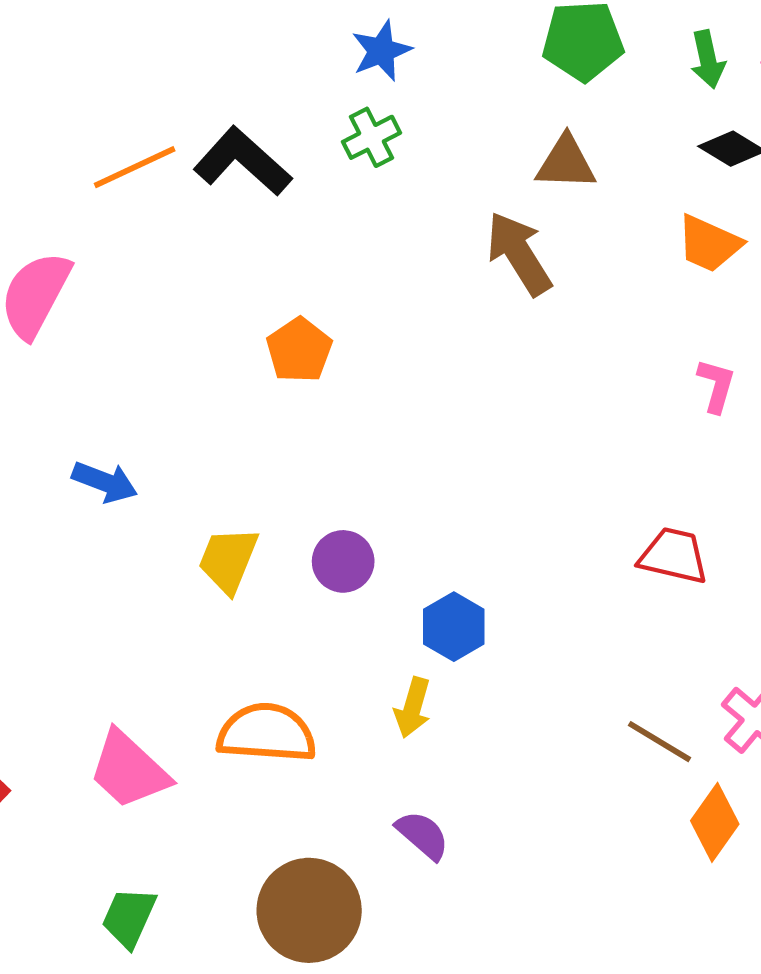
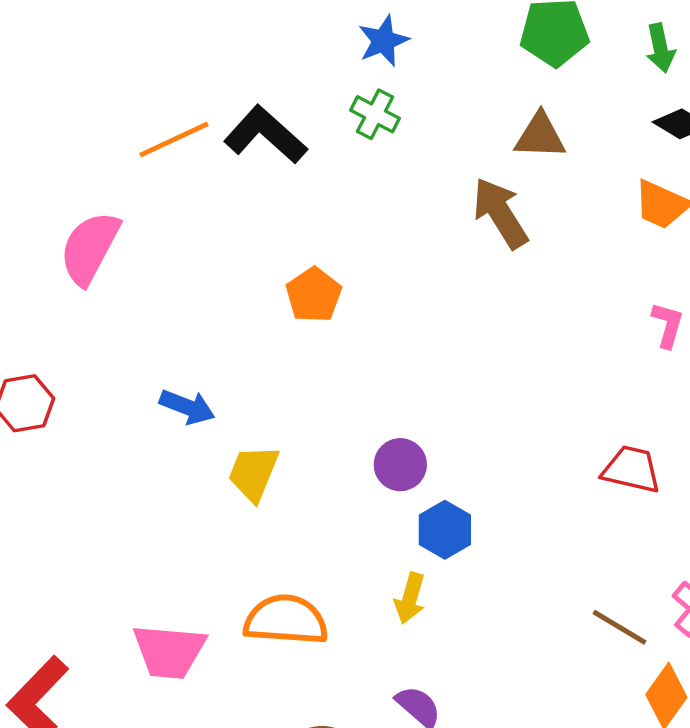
green cross: (372, 137) -> (375, 114), turned -36
blue arrow: (105, 482) -> (187, 407), moved
purple circle: (343, 561) -> (400, 465), moved
pink trapezoid: (129, 770) -> (169, 651), turned -38

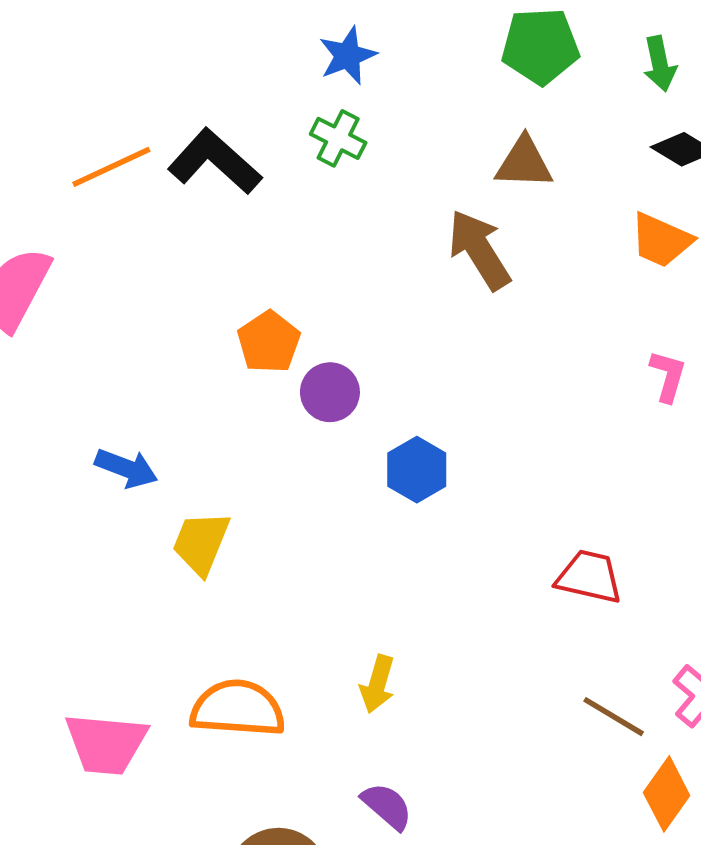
purple circle: (400, 465) -> (330, 392), moved
red trapezoid: (632, 469) -> (589, 577), moved
blue hexagon: (445, 530) -> (417, 470), moved

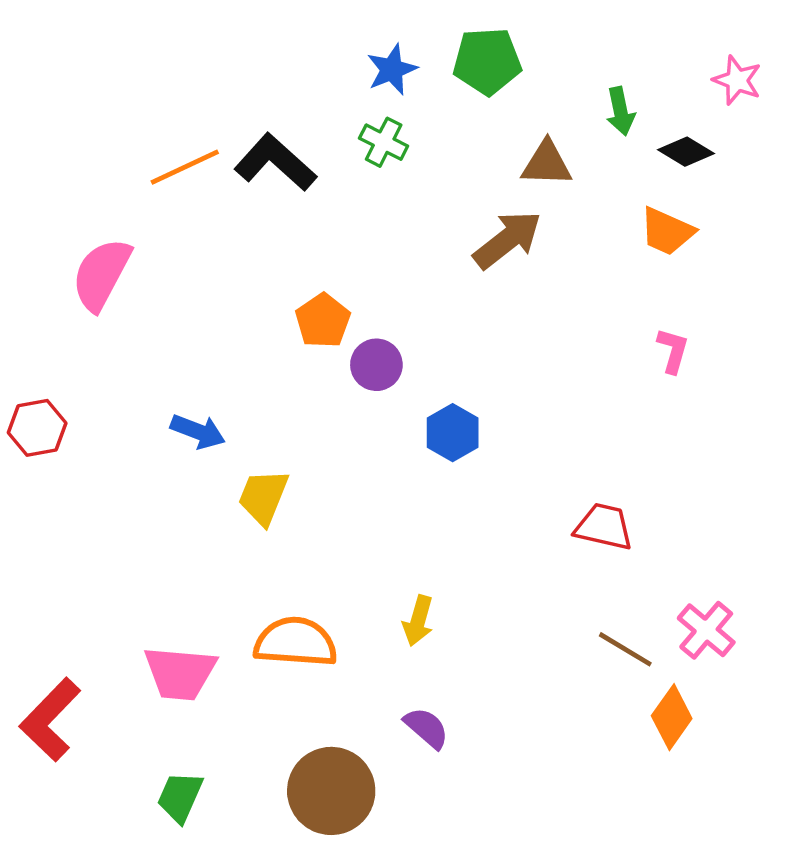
green pentagon: (540, 46) -> (487, 61), moved
green arrow: (660, 64) -> (620, 111), moved
brown arrow: (479, 250) -> (507, 240), turned 84

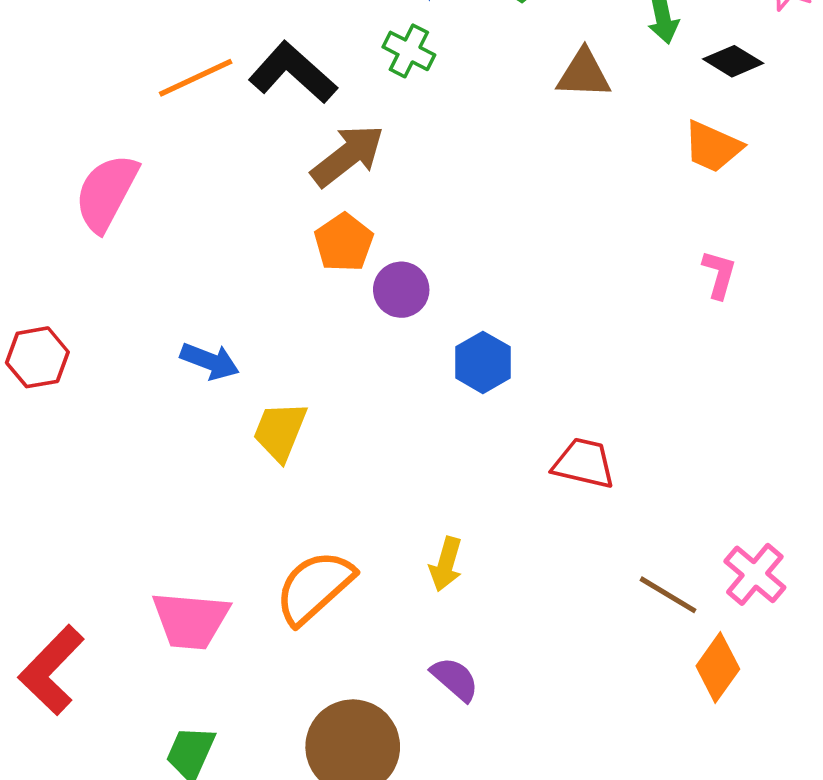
brown arrow: (507, 240) -> (348, 156), moved
red trapezoid: (604, 527) -> (584, 463), moved
orange semicircle: (295, 642) -> (314, 587), turned -46

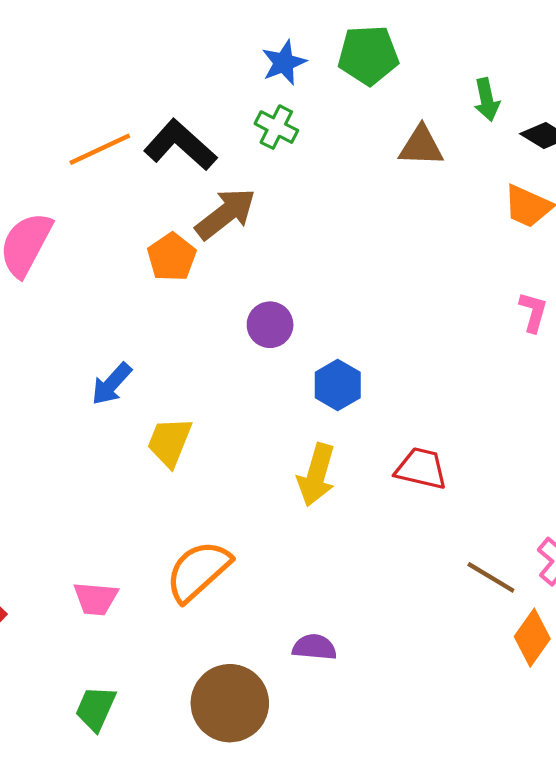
orange pentagon: (344, 242) -> (172, 257), moved
blue arrow: (210, 361) -> (111, 384), turned 111
yellow arrow: (446, 564) -> (317, 475), moved, size x1.4
pink trapezoid: (191, 620) -> (96, 599), size x0.7
purple semicircle: (455, 679) -> (314, 647), turned -36

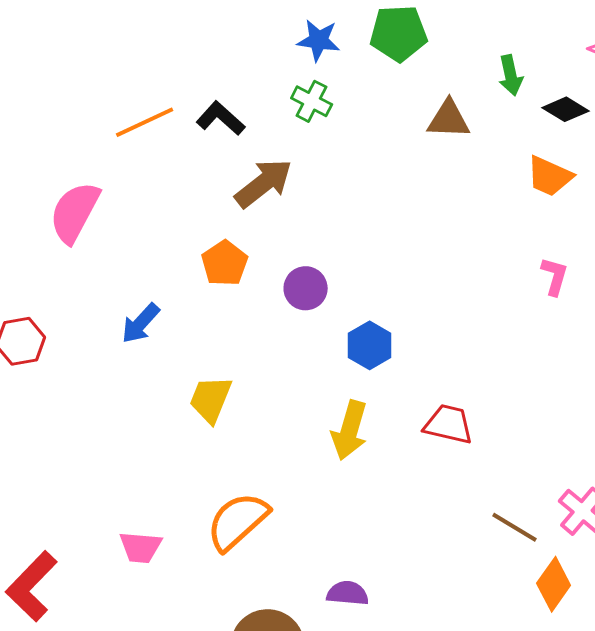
blue star: (284, 63) -> (319, 40), turned 30
black L-shape: (180, 145) -> (221, 118), size x0.7
orange pentagon: (172, 257) -> (225, 263), moved
blue arrow: (111, 384) -> (141, 323), moved

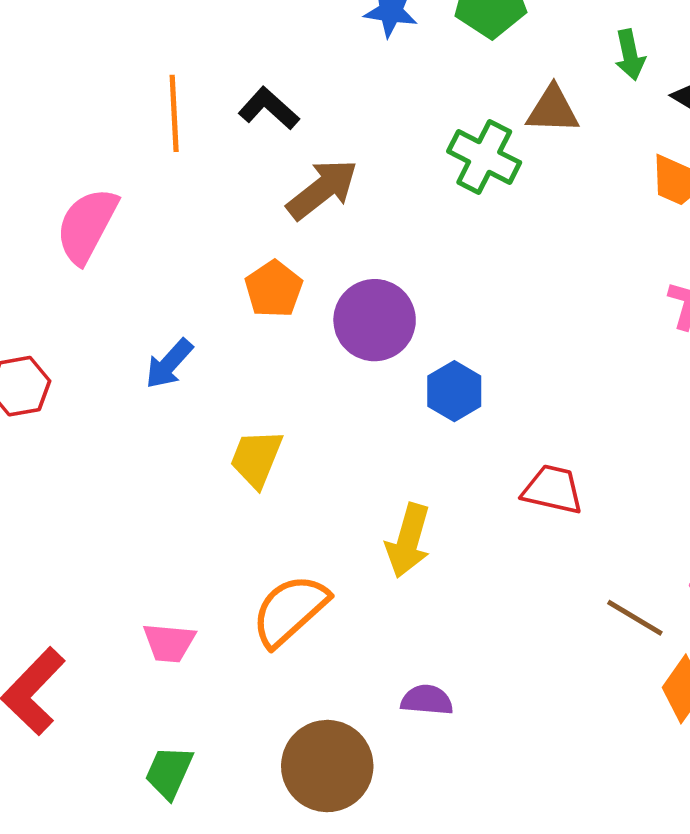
green cross: (312, 101) -> (484, 157), moved, size x1.4
orange line: (145, 122) -> (174, 113), turned -68
purple circle: (306, 288) -> (375, 320), size x1.5
yellow arrow: (350, 430) -> (408, 541), moved

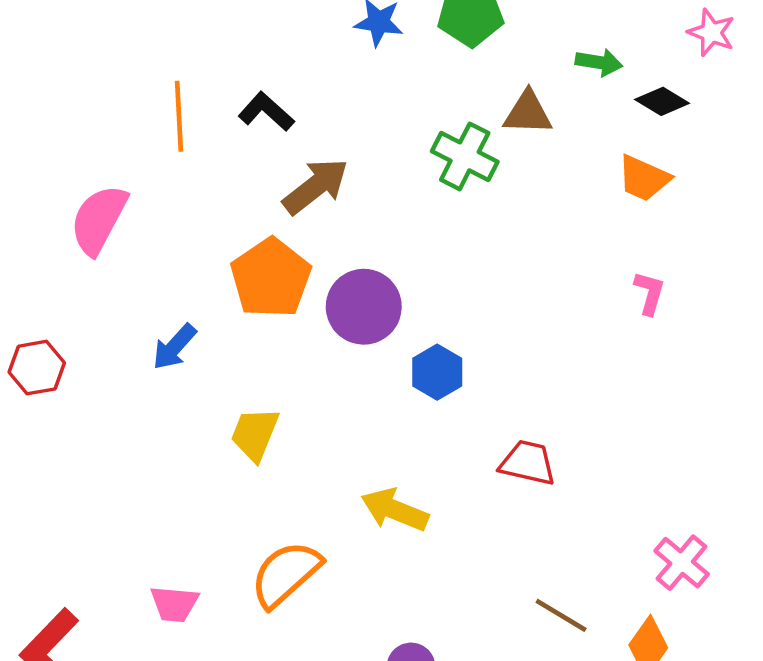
green arrow: (630, 55) -> (599, 62), turned -69
orange pentagon: (274, 289) -> (271, 278), size x1.5
yellow arrow: (408, 541) -> (395, 510), turned 96
brown line: (635, 618) -> (561, 615), moved

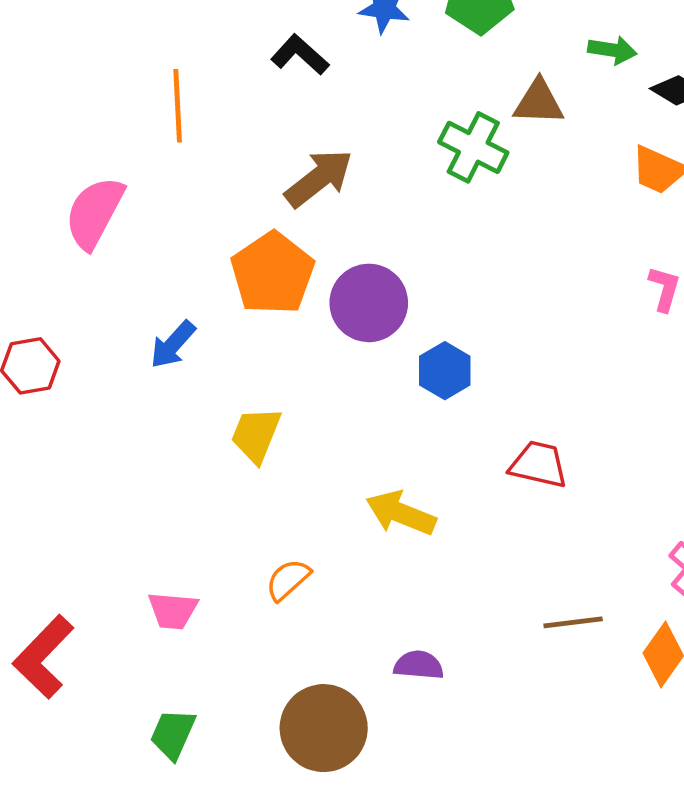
black L-shape: (266, 112) -> (300, 55), moved
orange semicircle: (286, 574) -> (288, 580), size x0.6
brown line: (561, 615) -> (573, 622), turned -38

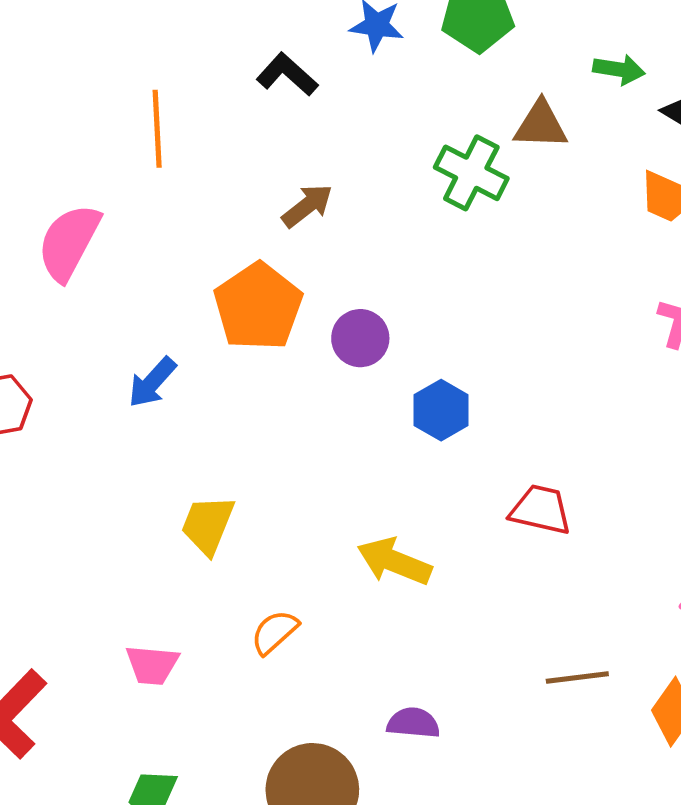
brown arrow: (319, 178) -> (307, 206), size x0.7
purple circle: (369, 303) -> (360, 338), size x0.7
yellow trapezoid: (256, 435) -> (208, 525), moved

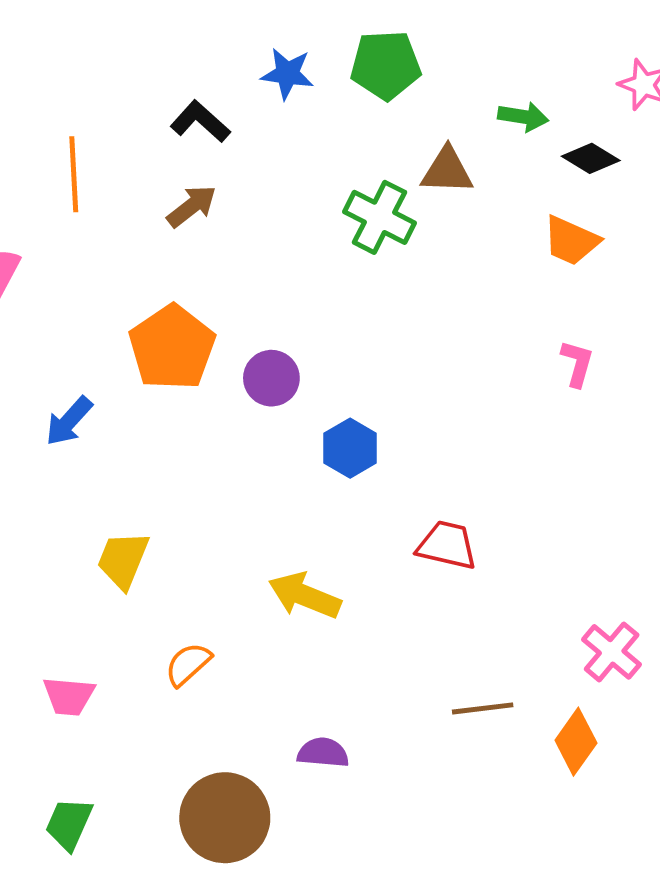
brown arrow: (307, 206) -> (192, 206), moved

